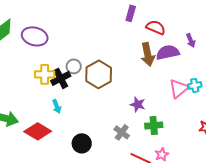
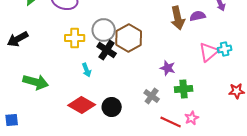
purple semicircle: (168, 52) -> (198, 16), size x0.7
gray circle: (74, 66) -> (104, 30), size x1.5
black cross: (61, 78) -> (107, 50), moved, turned -30
red diamond: (38, 131) -> (82, 105), moved

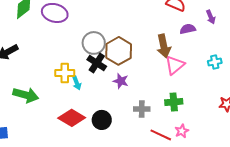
brown arrow: (178, 18) -> (164, 46), moved
yellow cross: (75, 38) -> (65, 73), moved
pink triangle: (209, 52) -> (175, 65), moved
purple star: (168, 68) -> (121, 81), moved
gray cross: (152, 96) -> (142, 109), turned -35

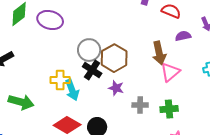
cyan arrow: (77, 83) -> (72, 90), size x1.5
gray cross: (142, 109) -> (140, 105), moved

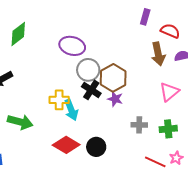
purple ellipse: (50, 20) -> (72, 46), moved
brown arrow: (159, 53) -> (158, 54), moved
purple star: (116, 88) -> (115, 99), moved

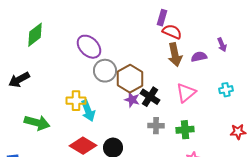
red semicircle: (170, 31) -> (172, 32), moved
purple ellipse: (72, 46) -> (89, 47), turned 30
black cross: (91, 90) -> (150, 97), moved

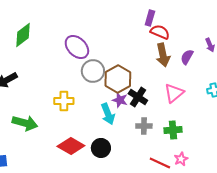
purple semicircle: (199, 57) -> (187, 57), turned -49
cyan arrow: (88, 111) -> (108, 114), moved

